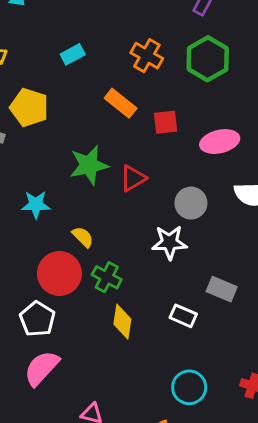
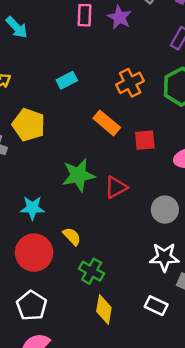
orange cross: (147, 56) -> (130, 83), turned 32
white star: (170, 242) -> (164, 257), moved
red circle: (59, 274) -> (34, 253), moved

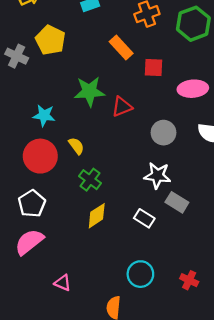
yellow diamond: (104, 309) -> (97, 216), turned 40

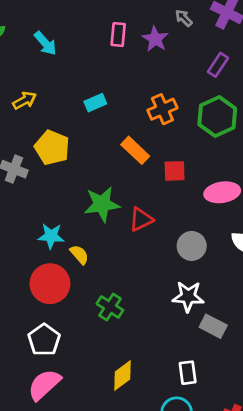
yellow semicircle: (76, 146) -> (79, 255), moved
yellow diamond: (97, 216) -> (123, 376), moved
white rectangle: (144, 218) -> (188, 373), moved, turned 54

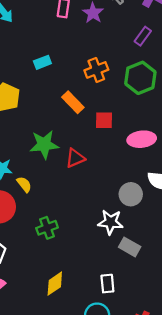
gray circle: (192, 246) -> (131, 194), moved
green cross: (110, 307) -> (47, 228), turned 35

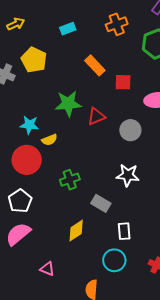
orange cross: (96, 70) -> (117, 24), moved
yellow semicircle: (24, 184) -> (49, 140), turned 105
gray circle: (131, 194) -> (130, 130), moved
gray rectangle: (130, 247) -> (101, 203), moved

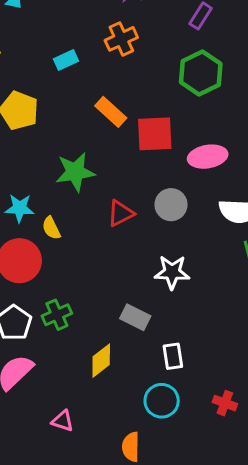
orange cross: (117, 24) -> (121, 39), moved
red square: (123, 82) -> (155, 134), size x1.5
red triangle: (96, 116) -> (121, 213), moved
yellow semicircle: (49, 140) -> (51, 228), turned 91
green cross: (70, 180) -> (57, 315), moved

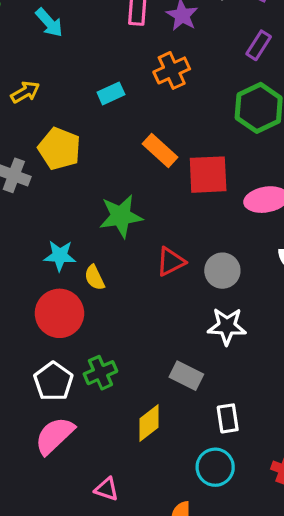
gray circle: (171, 205) -> (222, 271), moved

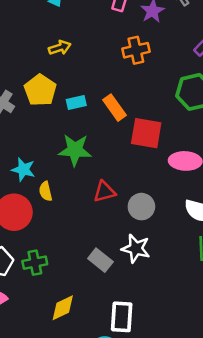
yellow arrow: (25, 92) -> (60, 48), moved
cyan rectangle: (111, 93) -> (76, 103), moved
gray rectangle: (186, 376) -> (100, 260), moved
white rectangle: (228, 418) -> (122, 317), size x1.4

